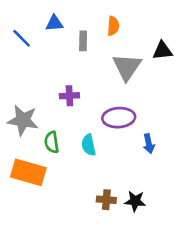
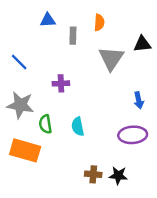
blue line: (22, 38) -> (19, 62), moved
purple ellipse: (119, 118) -> (133, 135), moved
blue arrow: (149, 144) -> (139, 100), moved

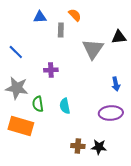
orange semicircle: (99, 22) -> (75, 15), moved, turned -48

